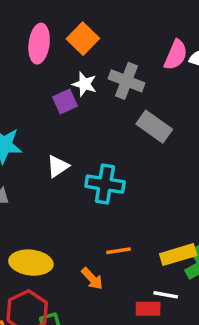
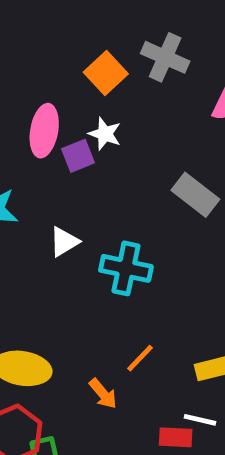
pink ellipse: (39, 44) -> (44, 131), moved
gray cross: (126, 81) -> (165, 57), moved
orange line: (119, 251) -> (140, 358), turned -40

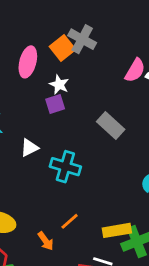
gray cross: (165, 57) -> (82, 39), moved
pink ellipse: (44, 131) -> (28, 62), moved
purple square: (78, 156) -> (55, 104), moved

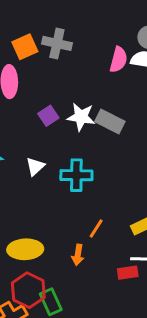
orange square: (62, 48) -> (25, 47), moved, turned 30
white star: (59, 85) -> (81, 117), moved, size x1.4
orange arrow: (46, 241) -> (78, 255), turned 60

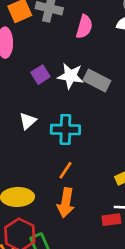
pink semicircle: (118, 60) -> (84, 27), moved
orange line: (96, 228) -> (65, 170), moved
orange arrow: (78, 255) -> (66, 203), size x1.5

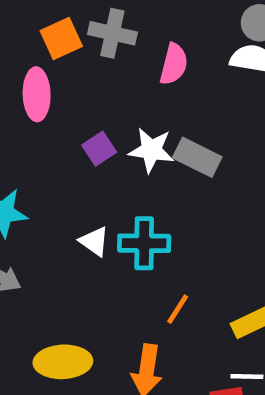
white triangle: (28, 121) -> (94, 241), moved, turned -42
orange line: (65, 170) -> (178, 309), moved

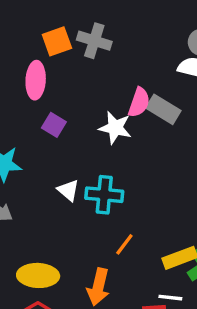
pink semicircle: (174, 64) -> (139, 102), moved
purple square: (99, 149) -> (54, 125), moved, turned -30
gray rectangle: (197, 157) -> (163, 109), moved

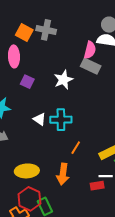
orange square: (57, 41) -> (24, 32), turned -36
pink semicircle: (139, 102) -> (90, 50), moved
white star: (115, 128) -> (63, 80), turned -30

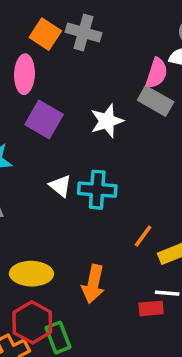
purple square: (27, 82) -> (44, 119), size x1.5
orange line: (76, 148) -> (143, 236), moved

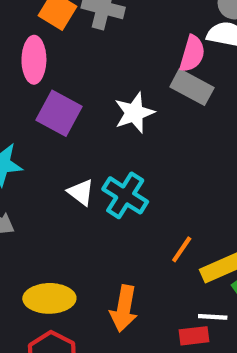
cyan cross: (97, 190) -> (125, 195), turned 30

